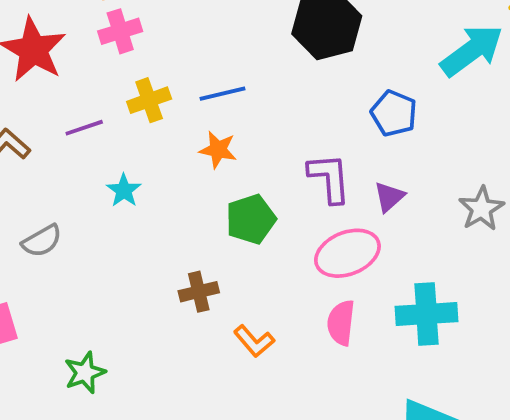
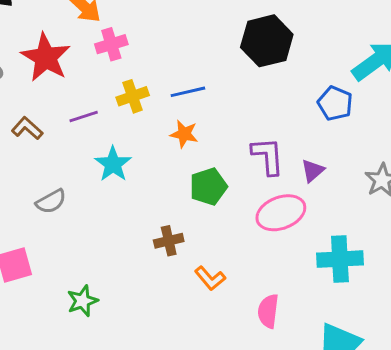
blue pentagon: (394, 113) -> (335, 103), moved
cyan star: (124, 190) -> (113, 164), size x1.4
pink semicircle: (341, 323) -> (268, 311), moved

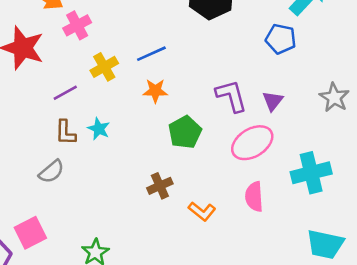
brown L-shape: (27, 128) -> (65, 133), moved, turned -120
cyan star: (113, 164) -> (99, 129), size x0.7
pink semicircle: (268, 311) -> (254, 197), moved

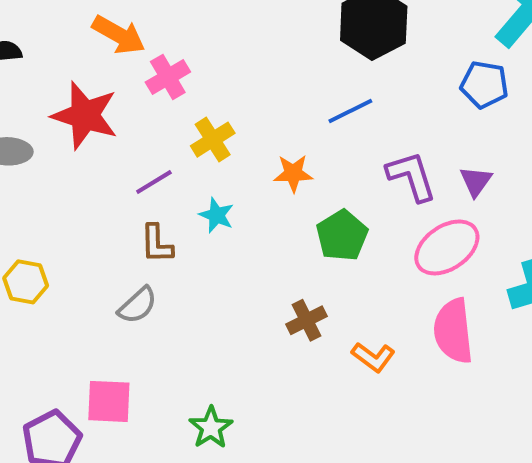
blue line: (151, 54) -> (350, 111), moved
cyan star: (99, 129) -> (216, 215), moved
pink semicircle: (254, 197) -> (453, 331), size x1.4
pink square: (30, 233) -> (109, 401), turned 32

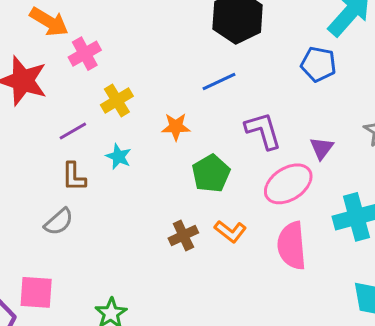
purple triangle: (476, 181) -> (322, 148), moved
orange L-shape: (373, 357) -> (230, 231), moved

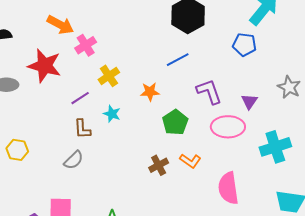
pink ellipse: (288, 184) -> (228, 127), turned 36
pink semicircle: (292, 246) -> (228, 188), moved

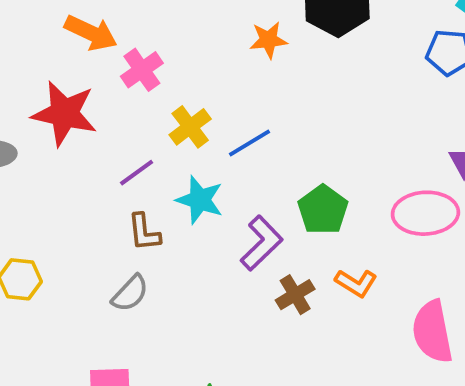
blue line: (178, 60) -> (250, 143), moved
orange star: (150, 92) -> (269, 40), moved
purple L-shape: (209, 92) -> (261, 243), moved, turned 68
cyan star: (112, 114) -> (200, 200), size x1.4

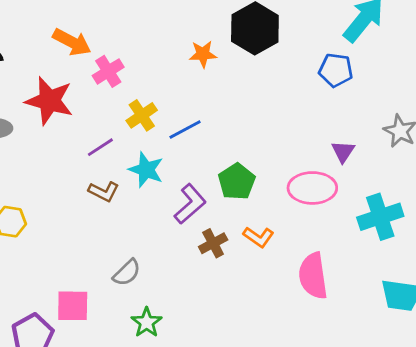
brown L-shape: (144, 232) -> (104, 192), turned -60
gray semicircle: (130, 293) -> (127, 273), moved

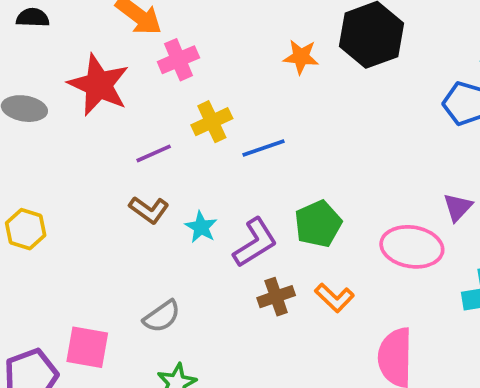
cyan star: (146, 170) -> (201, 227), moved, size x0.7

